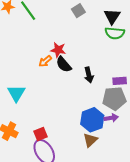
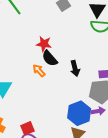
orange arrow: (45, 61) -> (39, 71), moved, turned 88

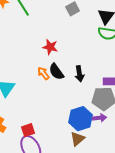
black semicircle: (50, 58) -> (56, 72), moved

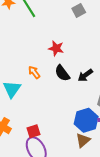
orange arrow: (43, 73) -> (34, 72), moved
black arrow: (79, 74) -> (85, 75), turned 63

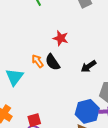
black semicircle: (62, 73) -> (53, 62), moved

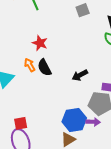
red star: (61, 38) -> (40, 43), moved

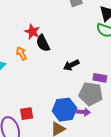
black semicircle: (44, 68) -> (43, 43), moved
red square: (21, 123) -> (27, 114), moved

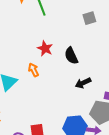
black semicircle: (43, 43) -> (71, 56), moved

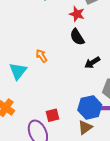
red star: (45, 48) -> (77, 14), moved

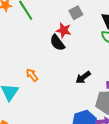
black semicircle: (77, 37) -> (57, 43), moved

